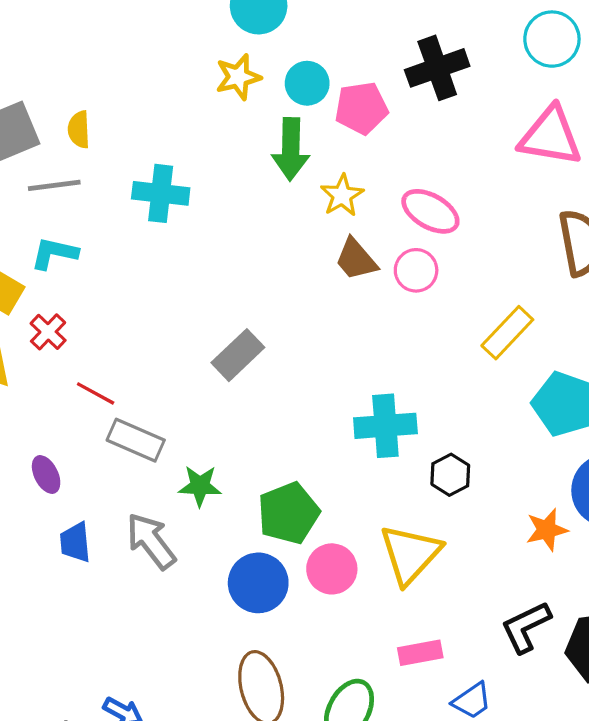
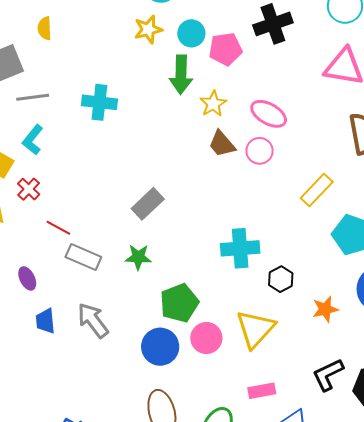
yellow semicircle: (79, 130) -> (45, 28), moved
cyan L-shape: (54, 253) -> (33, 140), turned -64
green star: (200, 486) -> (138, 257), moved
orange star: (547, 530) -> (325, 309), moved

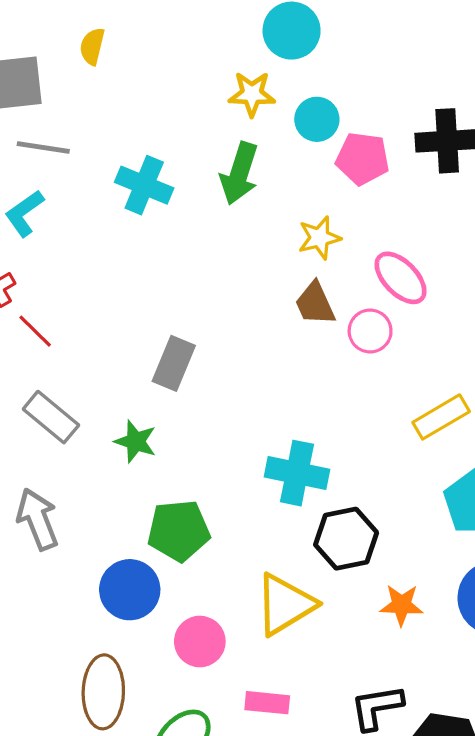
green arrow: (181, 75) -> (239, 173), moved
gray rectangle: (148, 204) -> (174, 363), turned -40
red line: (58, 228) -> (35, 331), moved
black hexagon: (281, 279) -> (346, 539), size x1.5
pink circle: (206, 338) -> (200, 642), moved

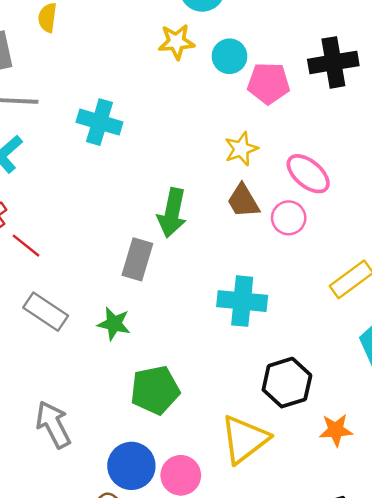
green arrow: (239, 173) -> (172, 213), moved
cyan cross: (297, 473) -> (242, 301), moved
gray arrow: (38, 519) -> (53, 425), moved
blue circle: (130, 590) -> (131, 466), moved

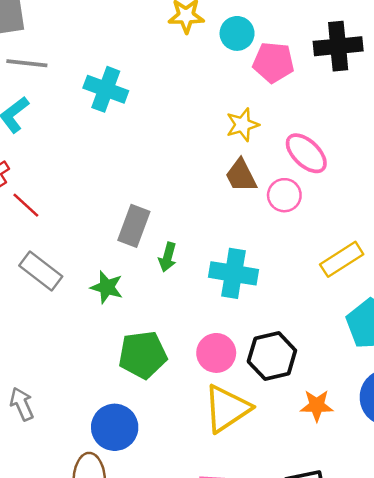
green arrow: (172, 213) -> (168, 257), moved, size x0.6
gray arrow: (53, 425) -> (22, 404), moved, size x0.7
pink circle: (181, 475) -> (216, 353), moved

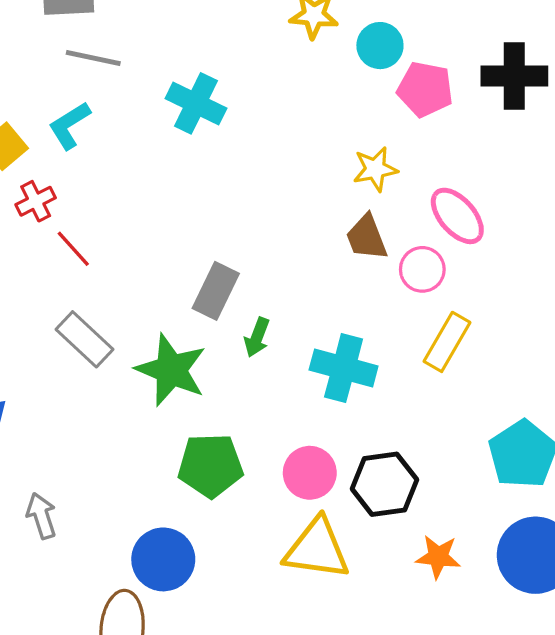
yellow rectangle: (342, 259) -> (447, 342), moved, turned -33
green star: (107, 287) -> (171, 370), size x1.6
yellow triangle: (227, 409) -> (317, 549), turned 36

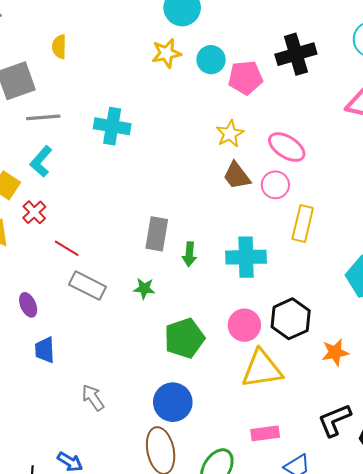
red line: (73, 249) -> (67, 248), moved
green star: (171, 370) -> (144, 289), size x0.5

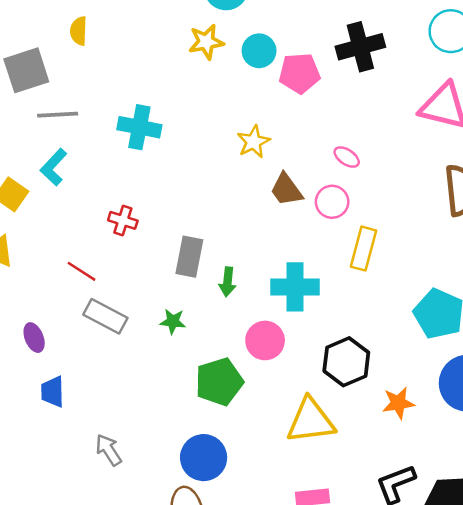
yellow star: (230, 134) -> (254, 142), moved
pink ellipse: (287, 147) -> (347, 157), size x0.6
red cross: (34, 212) -> (123, 220), moved, turned -30
pink circle: (244, 325) -> (265, 340), moved

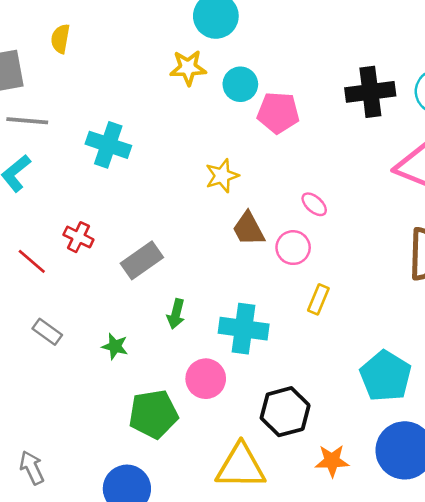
black cross: (360, 47) -> (370, 92), moved
yellow rectangle: (364, 249) -> (318, 299), size x0.7
gray rectangle: (189, 257) -> (142, 260), moved, turned 36
red line: (81, 271) -> (32, 261), moved
gray rectangle: (105, 316) -> (47, 332), size x0.7

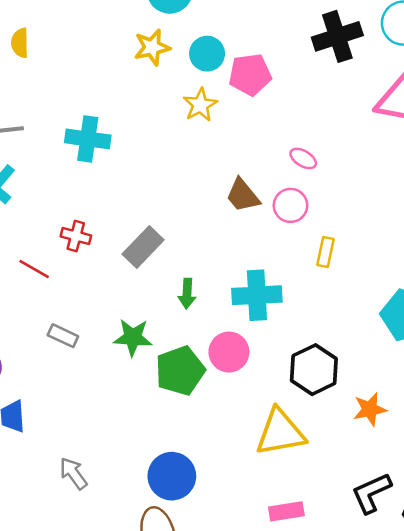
yellow star: (222, 176) -> (200, 105), moved
green star: (115, 346) -> (133, 337), size x1.4
green pentagon: (153, 414) -> (180, 371), moved

